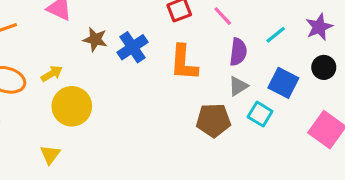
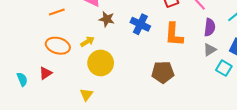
brown star: (95, 39) -> (107, 19), moved
blue cross: (132, 47) -> (140, 24), turned -30
brown pentagon: (213, 120) -> (163, 72), moved

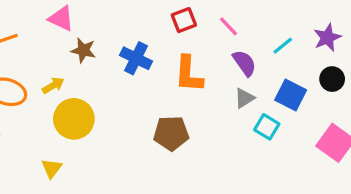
purple semicircle: (210, 27) -> (244, 63), turned -42

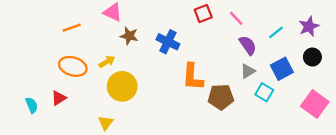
orange L-shape: (189, 74) -> (193, 77), moved
blue square: (291, 95) -> (282, 69), turned 35
brown pentagon: (171, 133) -> (221, 97), moved

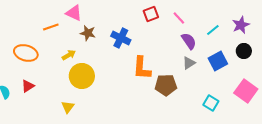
orange line: (72, 28) -> (51, 27), moved
orange ellipse: (73, 66) -> (26, 53), moved
cyan square: (264, 92) -> (211, 103), moved

